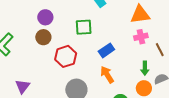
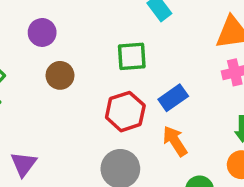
purple circle: (45, 17) -> (42, 32), moved
red hexagon: (66, 56) -> (125, 112), moved

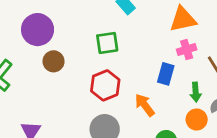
purple circle: (42, 32) -> (38, 30), size x1.5
blue rectangle: (173, 98) -> (166, 74), moved, turned -35

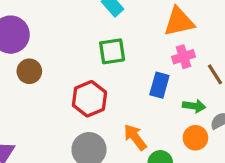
green square: (107, 43) -> (112, 51), moved
green arrow: (196, 92) -> (194, 106), turned -78
orange arrow: (145, 105) -> (135, 137), moved

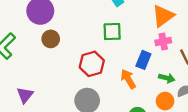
orange triangle: (179, 22) -> (163, 16), turned -30
orange arrow: (135, 137) -> (128, 79), moved

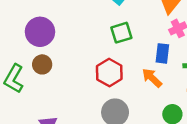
brown circle: (51, 39) -> (42, 64), moved

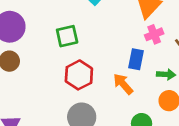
green square: (121, 33) -> (67, 36), moved

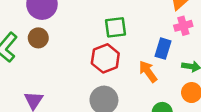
green square: (67, 36) -> (115, 27), moved

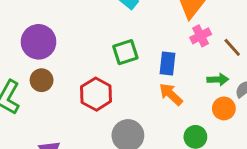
blue rectangle: (163, 49) -> (167, 63), moved
red hexagon: (105, 58) -> (96, 94), moved

